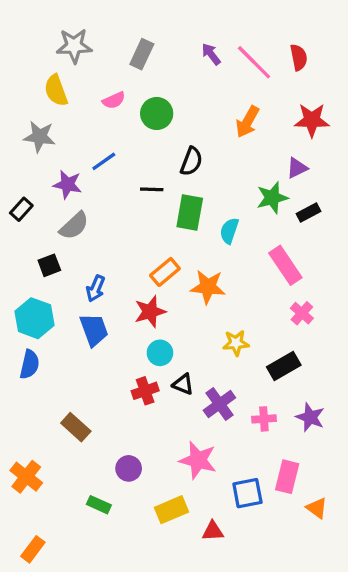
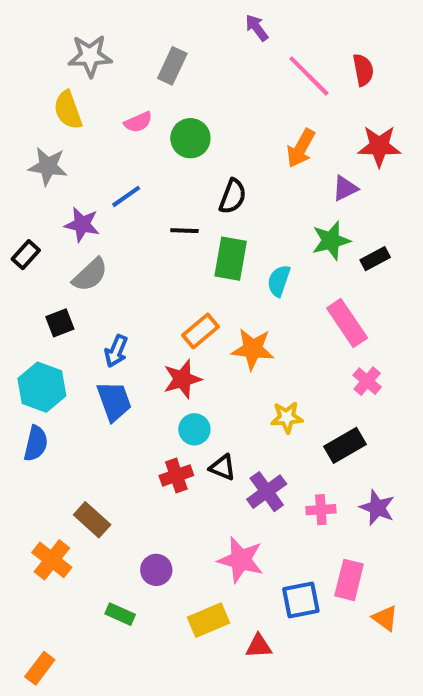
purple arrow: (211, 54) -> (257, 28), moved
purple triangle: (297, 168) -> (345, 188), moved
orange cross: (26, 477) -> (52, 560), moved

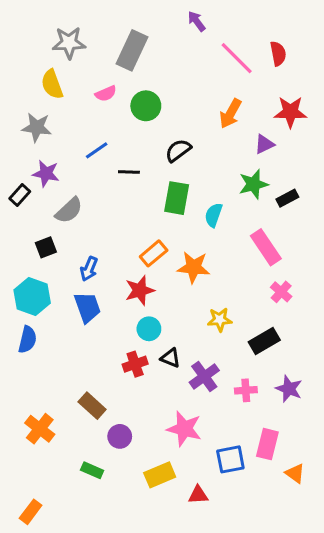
gray rectangle: (172, 66) -> (132, 50), size x1.4
black semicircle: (233, 196) -> (178, 150), turned -148
purple star: (82, 225) -> (46, 173), moved
black line: (184, 231) -> (129, 172), moved
brown rectangle: (92, 520) -> (92, 406), moved

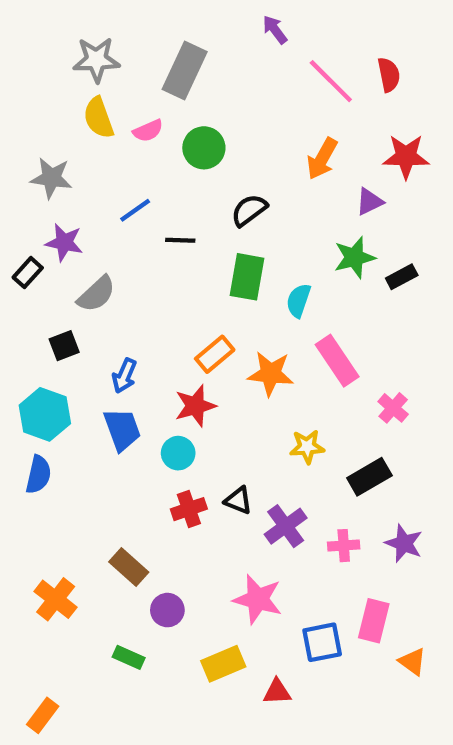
yellow semicircle: (52, 84) -> (99, 118), moved
pink rectangle: (266, 247) -> (337, 361), moved
cyan circle: (149, 329) -> (178, 453), moved

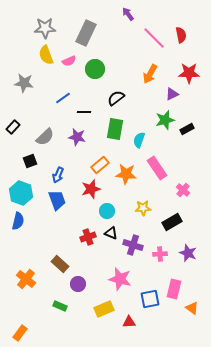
purple star: (64, 242) -> (77, 137), moved
cyan circle: (178, 453) -> (107, 211), moved
purple cross: (286, 526) -> (133, 245), turned -36

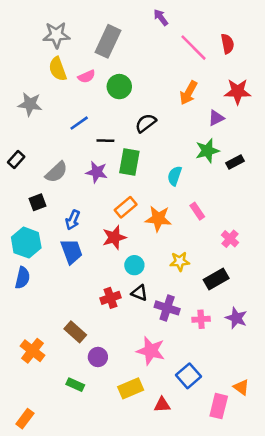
green rectangle: (115, 129) -> (129, 162), moved
pink rectangle: (157, 168) -> (197, 211), size x0.6
pink rectangle: (174, 289) -> (219, 406), moved
blue square: (150, 299) -> (188, 376), turned -30

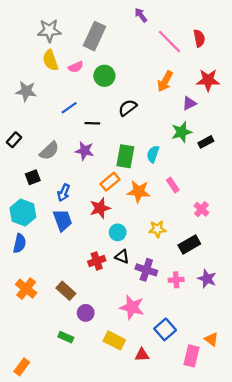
green rectangle: (129, 162) -> (125, 156), moved
orange cross: (32, 351) -> (26, 289), moved
yellow rectangle: (131, 388) -> (114, 340), turned 50

